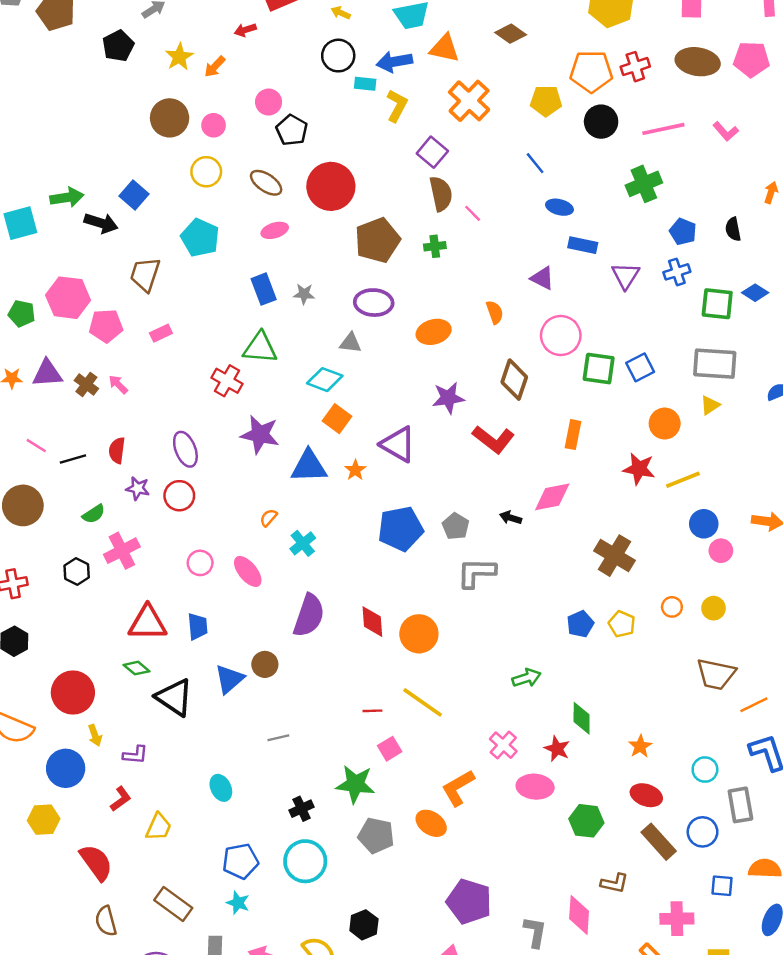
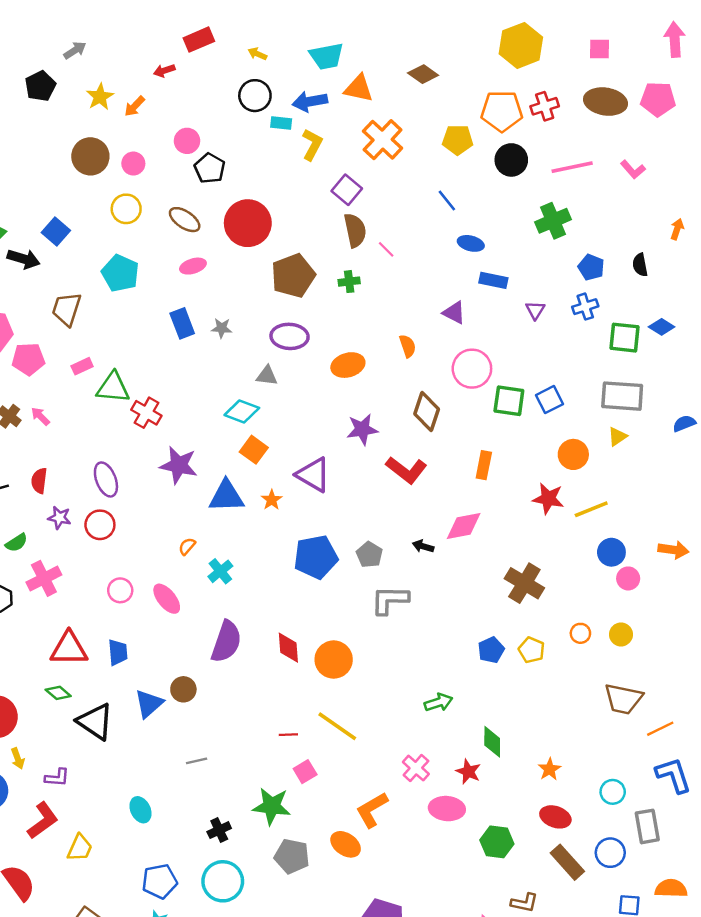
purple triangle: (626, 276) -> (535, 310), size x0.7
green triangle: (260, 348) -> (113, 388), moved
red L-shape: (121, 799) -> (43, 820), size x1.5

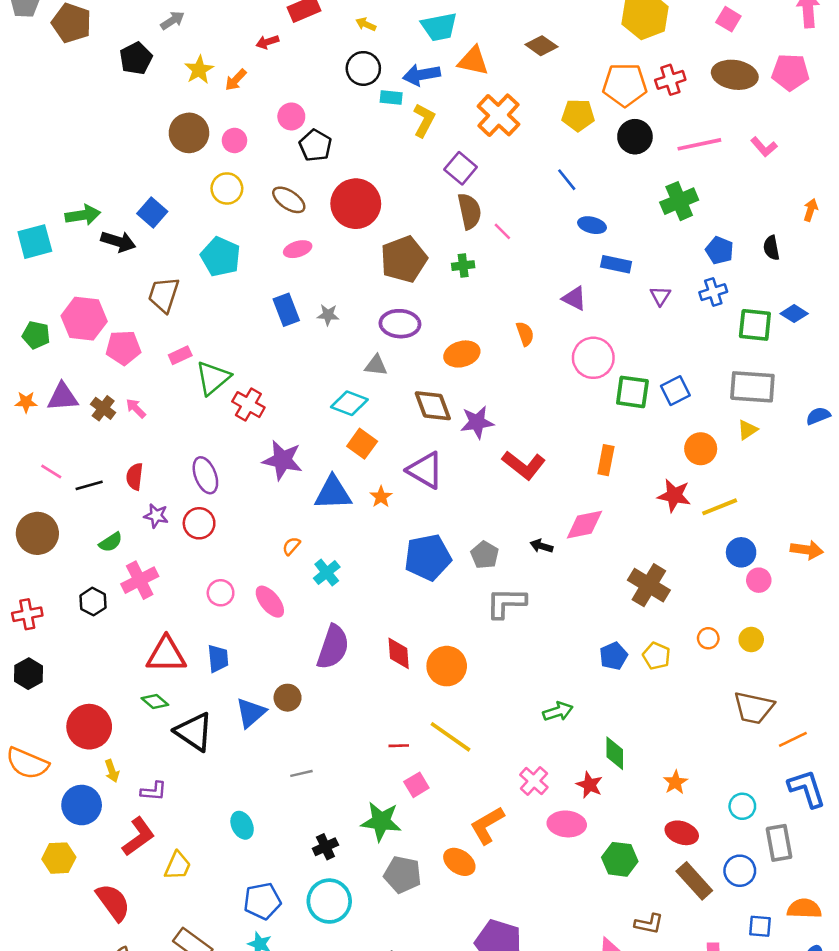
pink square: (600, 49) -> (728, 19), turned 30
green triangle: (113, 388) -> (213, 378), turned -45
brown diamond: (427, 412) -> (433, 406), moved, turned -39

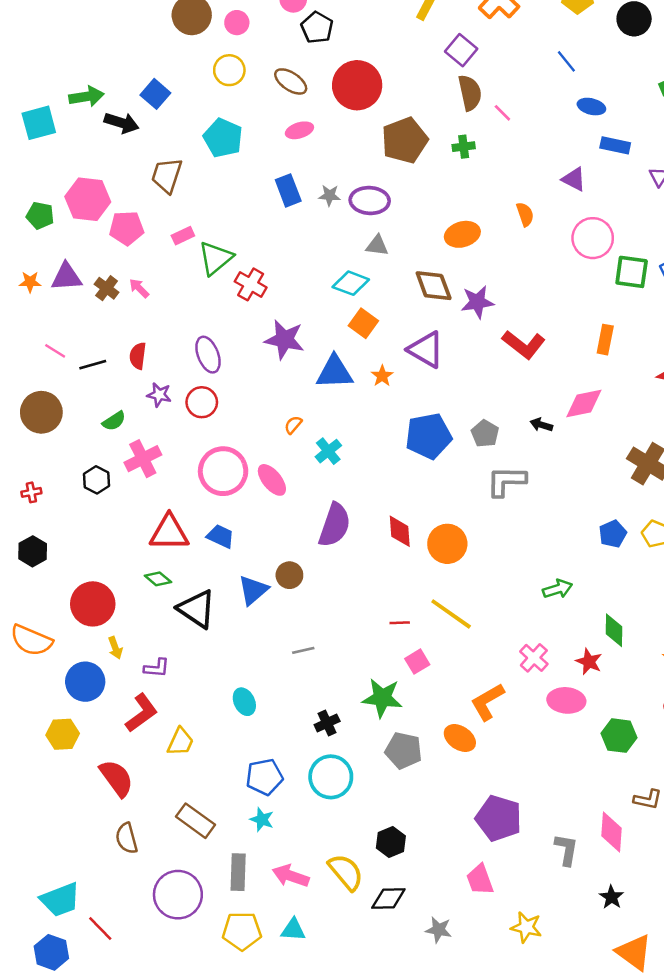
purple ellipse: (400, 324) -> (370, 200), moved
pink circle: (221, 593) -> (223, 471), size x1.8
red cross: (27, 614) -> (31, 492), size x0.7
blue trapezoid: (218, 658) -> (221, 536), turned -60

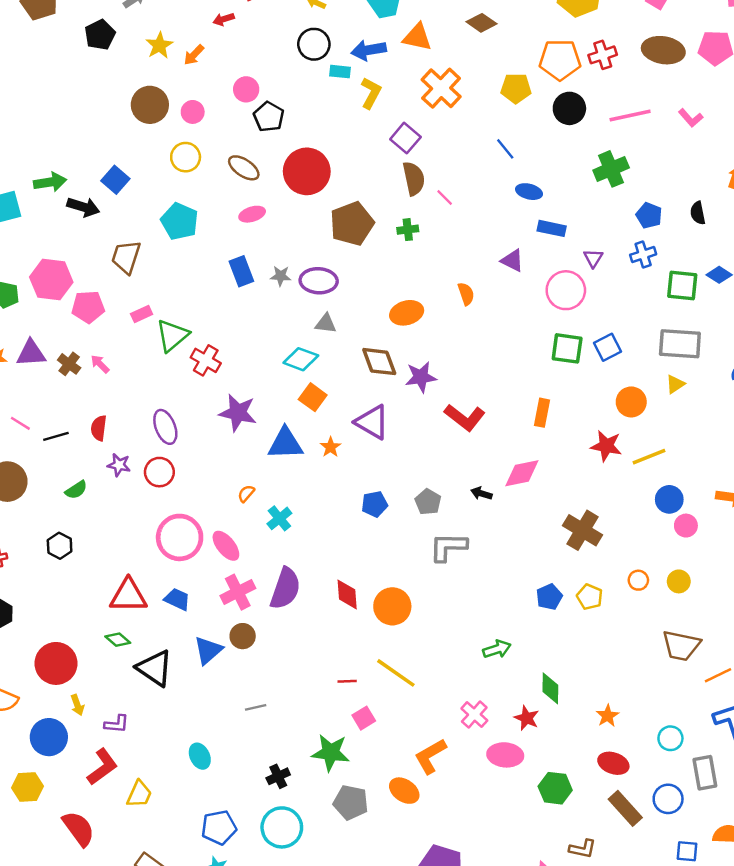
pink circle: (593, 238) -> (566, 290), moved
blue pentagon: (429, 436) -> (374, 504), size x0.6
pink cross: (143, 459) -> (238, 592), moved

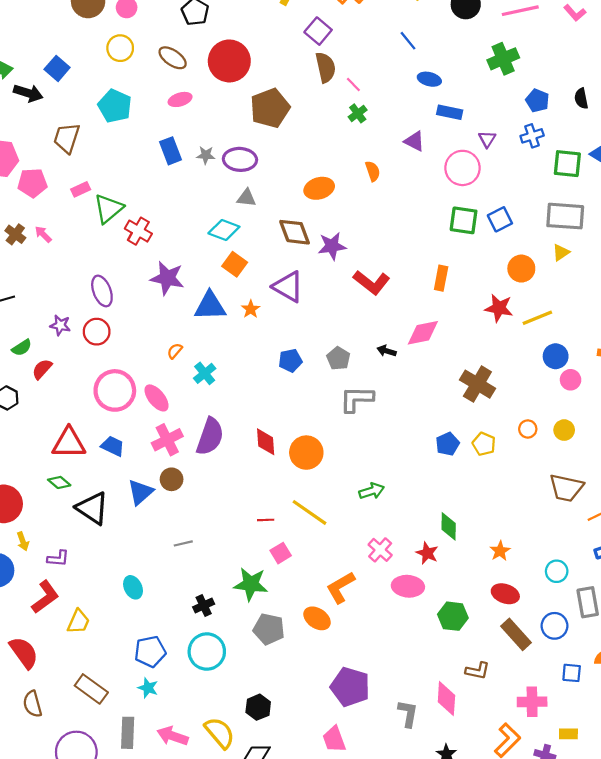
green cross: (408, 230) -> (358, 113), moved, turned -30
red semicircle: (99, 428) -> (42, 369), moved, turned 35
green arrow: (497, 649) -> (372, 491), moved

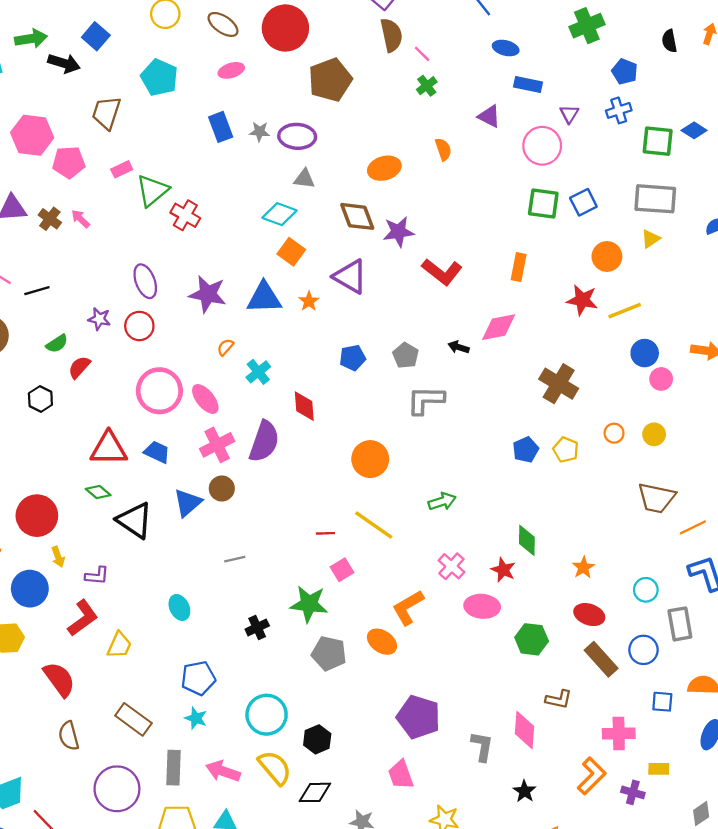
black semicircle: (581, 98) -> (669, 41), moved
purple star: (167, 278) -> (208, 294), moved
red diamond: (266, 442) -> (304, 406), moved
cyan circle: (207, 652) -> (267, 715), moved

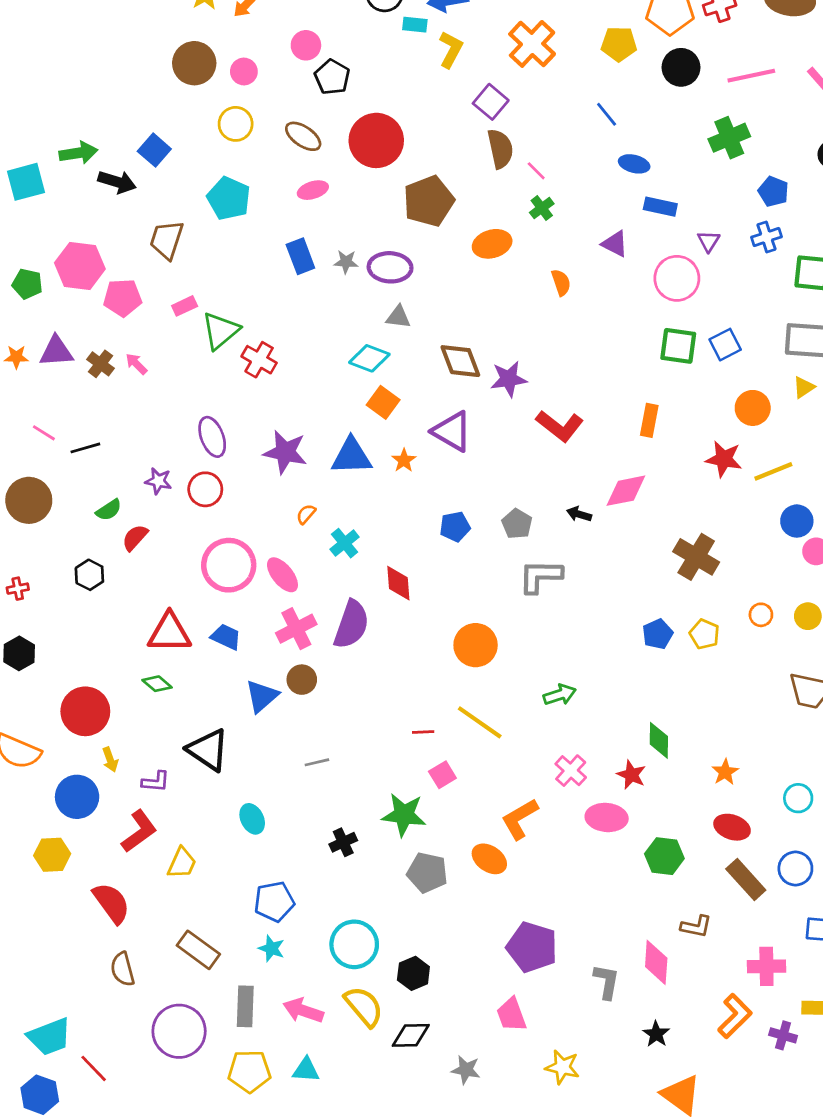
orange ellipse: (384, 168) -> (492, 244), moved
black triangle: (135, 520) -> (208, 750), moved

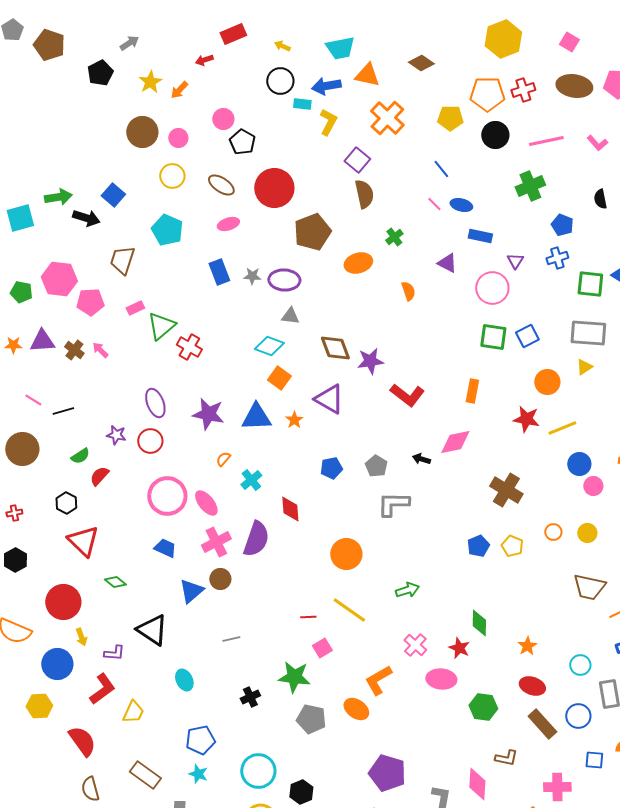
pink line: (536, 171) -> (434, 204), moved
red triangle: (169, 633) -> (83, 541), moved, turned 44

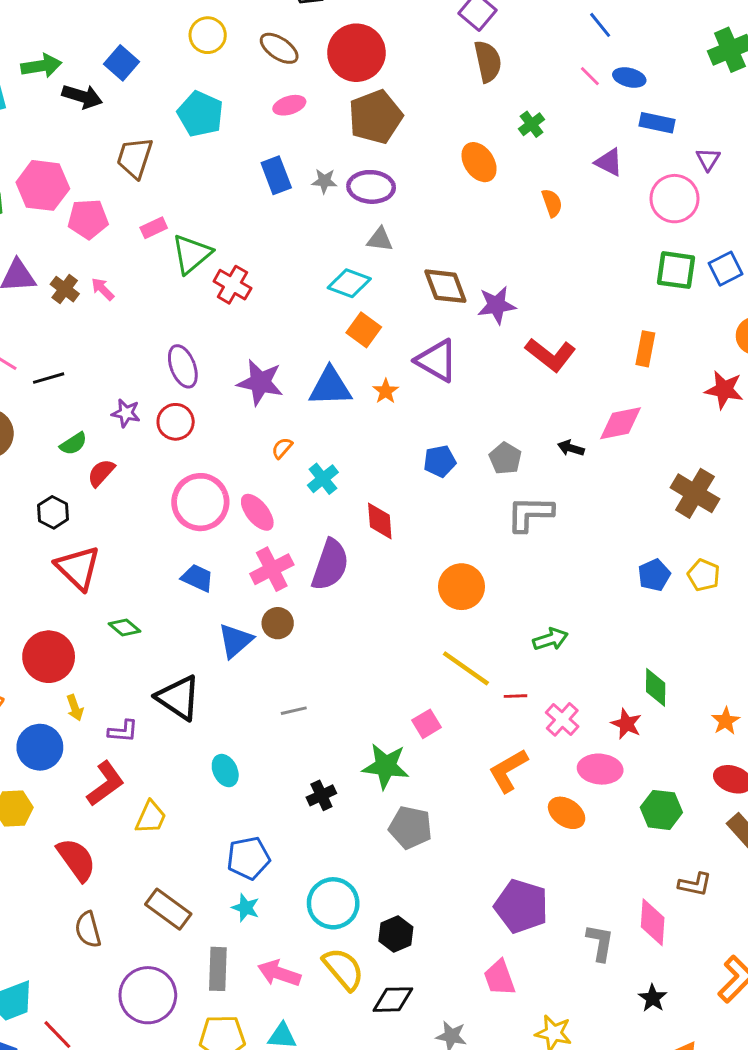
brown pentagon: (312, 232) -> (375, 117), moved
orange ellipse: (358, 263) -> (479, 162), turned 72
red line: (308, 617) -> (515, 696), moved
orange ellipse: (356, 709) -> (567, 813), moved

